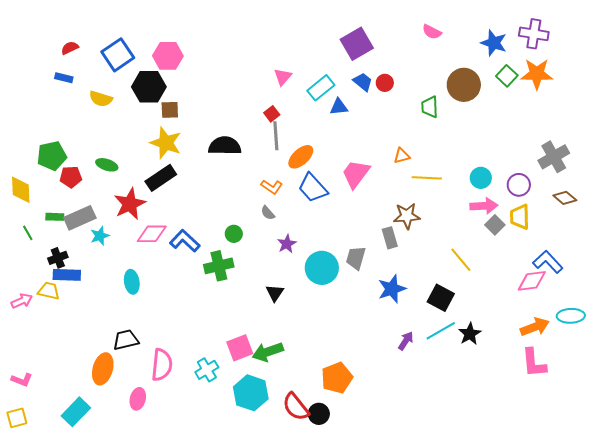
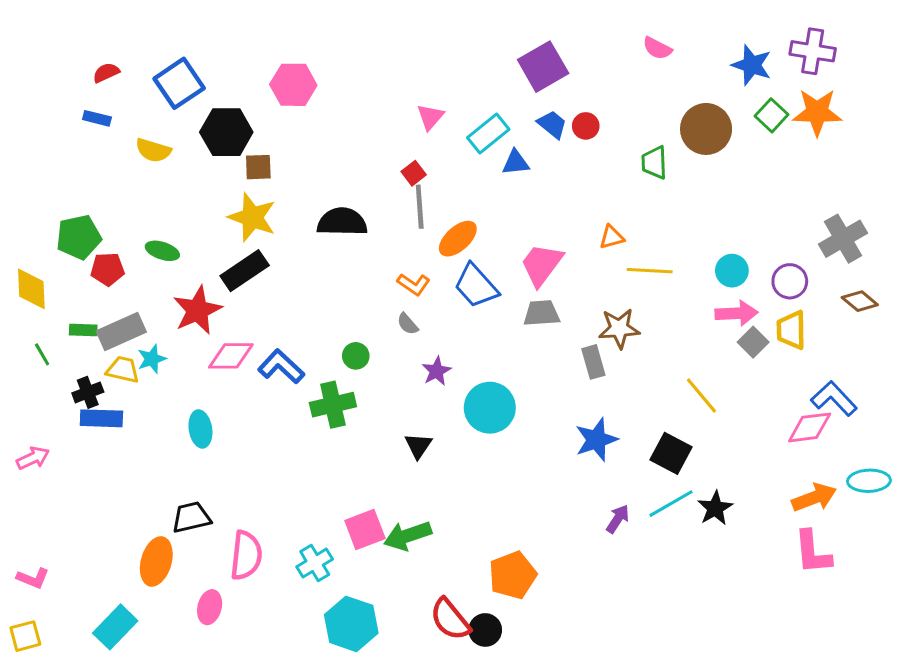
pink hexagon: (168, 56) -> (293, 85), moved
gray trapezoid: (356, 258) -> (542, 313), moved, turned 70
yellow trapezoid: (49, 291) -> (123, 370), moved
cyan hexagon: (251, 393) -> (351, 624), moved

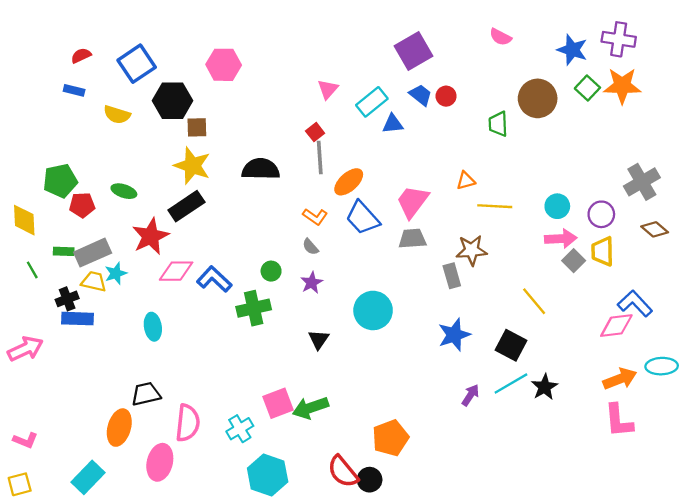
purple star: (436, 371) -> (312, 283), moved
pink arrow: (33, 458) -> (25, 349), size x1.4
pink ellipse: (210, 607) -> (160, 462), size x1.4

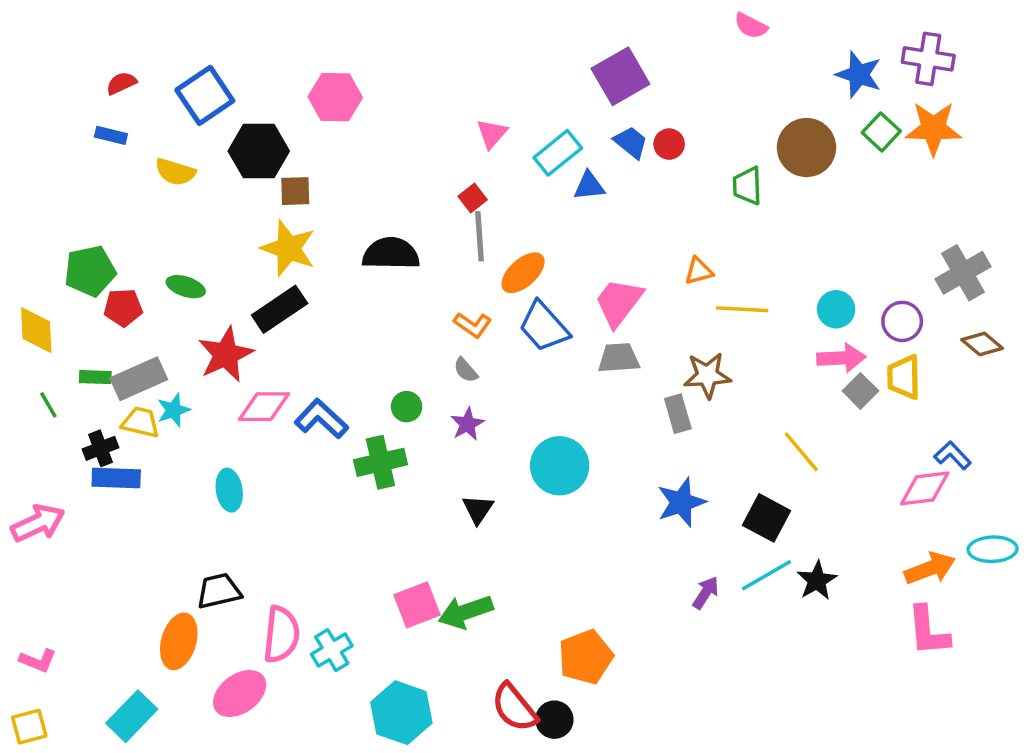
pink semicircle: (501, 37) -> (751, 26), moved
blue L-shape: (635, 304) -> (953, 455), size x0.7
cyan cross: (240, 429) -> (332, 650), moved
pink ellipse: (160, 462) -> (240, 694), turned 40

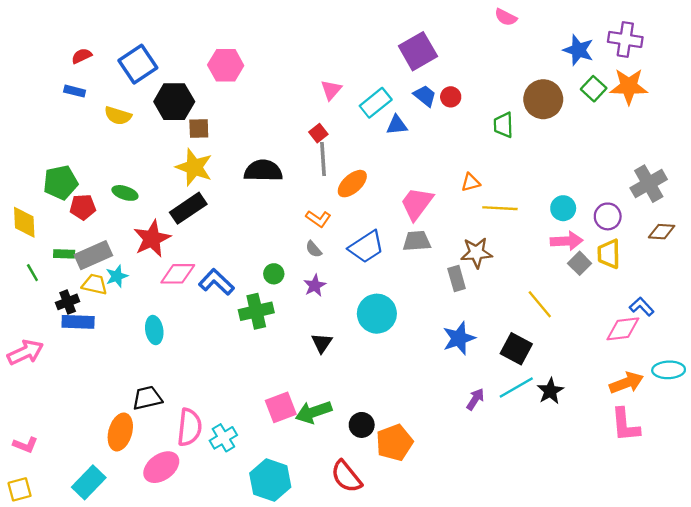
blue trapezoid: (544, 327) -> (366, 247), moved, turned -81
brown diamond: (982, 344) -> (662, 232), turned -36
black circle: (554, 720) -> (362, 425), moved

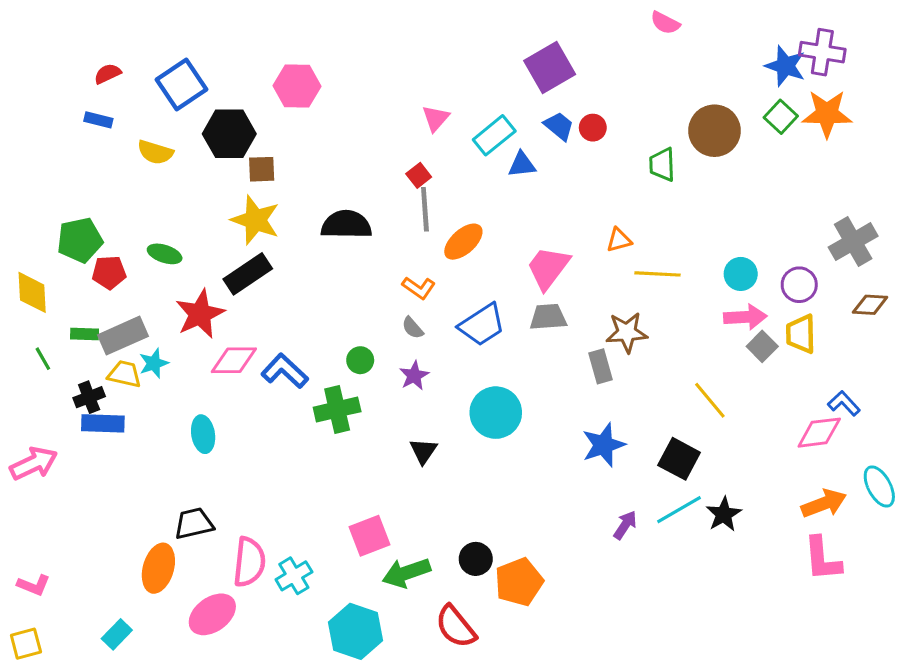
blue star: (578, 50) -> (785, 66), moved
cyan ellipse: (669, 370) -> (879, 487), turned 64
green arrow: (314, 412) -> (406, 573), moved
cyan rectangle: (89, 482) -> (117, 634), size x0.7

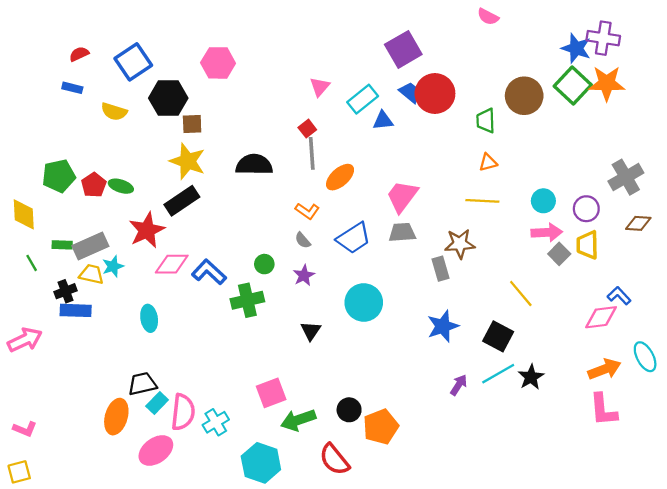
green square: (781, 117) -> (573, 86), size x1.5
red circle: (593, 128) -> (435, 93), size x2.0
orange triangle: (619, 240) -> (488, 162), moved
red pentagon: (109, 272) -> (94, 185), moved, turned -30
cyan rectangle: (117, 634) -> (157, 403), moved

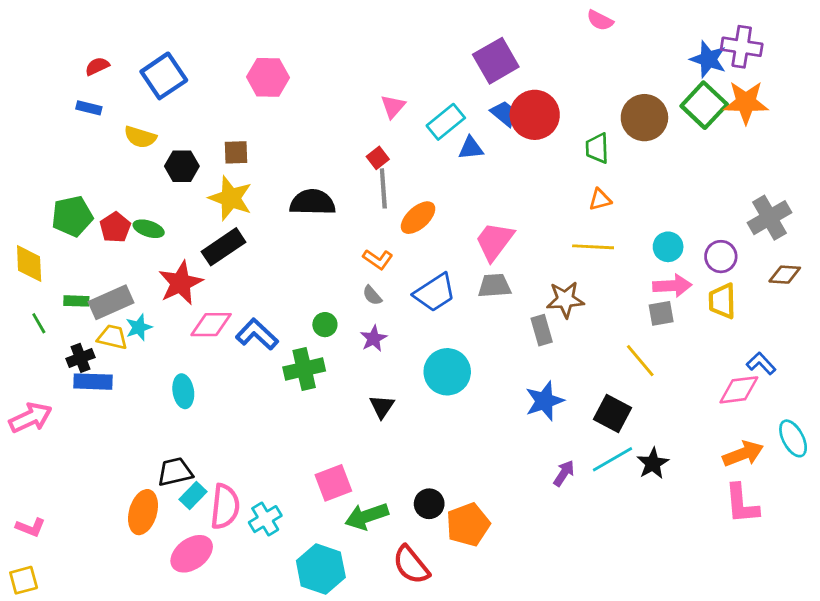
black hexagon: (168, 98) -> (182, 166), moved, size x0.7
gray square: (559, 254) -> (661, 313), moved, turned 35

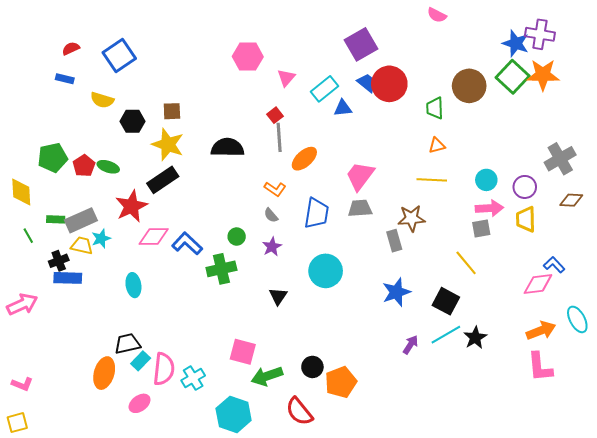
pink hexagon: (268, 77) -> (248, 57), moved
blue trapezoid: (435, 293) -> (316, 213), turned -48
pink square: (333, 483) -> (243, 352), turned 36
pink ellipse: (192, 554) -> (140, 403), size x0.7

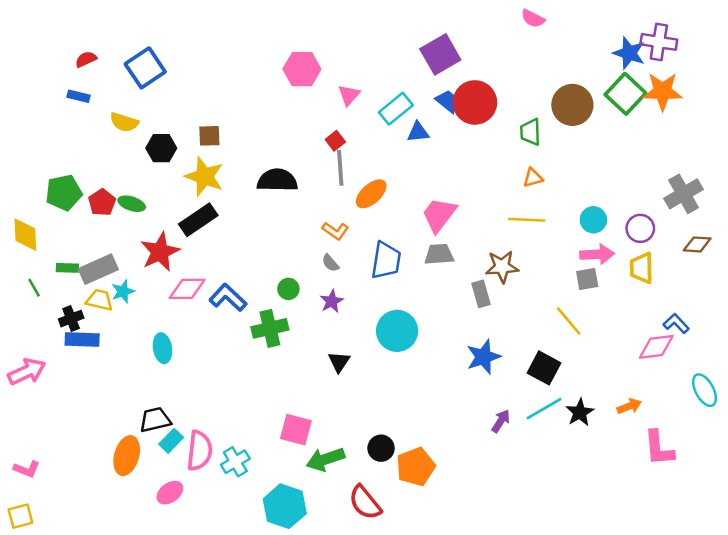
orange arrow: (541, 331) -> (629, 406), moved, size x0.7

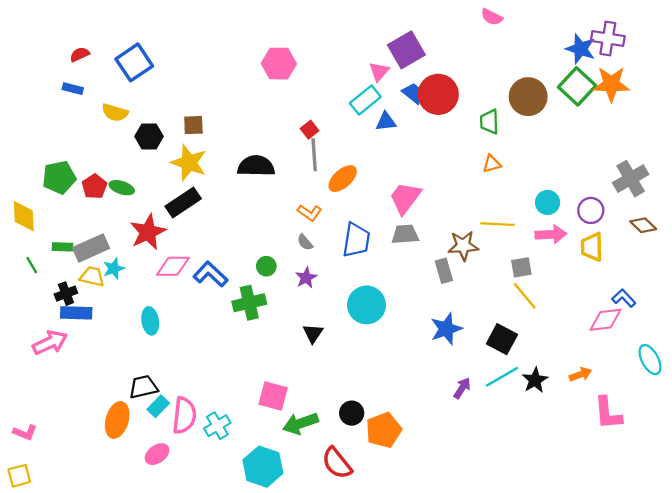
pink triangle: (349, 95) -> (379, 72), moved
yellow line: (527, 220) -> (497, 224), moved
brown diamond: (697, 244) -> (643, 225), turned 40
gray square: (587, 279) -> (521, 267), moved
pink arrow: (27, 372) -> (50, 343), moved

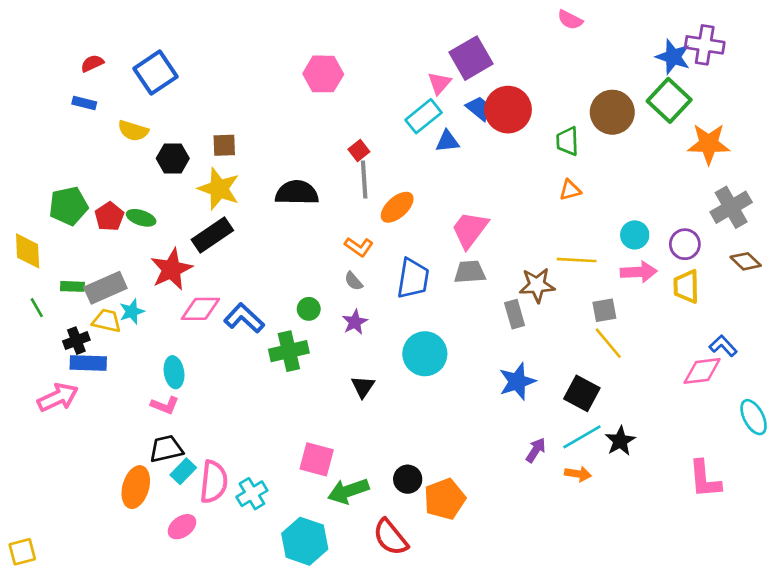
orange star: (611, 84) -> (709, 144), moved
orange arrow: (581, 374) -> (578, 474), moved, turned 30
pink L-shape: (25, 432) -> (165, 405), moved

